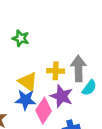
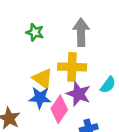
gray arrow: (78, 68) -> (81, 32), moved
yellow cross: (56, 71) -> (72, 67), size x1.5

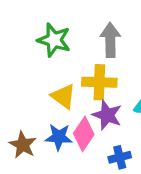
green star: (35, 32) -> (54, 40), size x1.5
blue star: (40, 98) -> (59, 137), moved

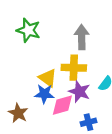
green star: (54, 40) -> (28, 30), moved
pink diamond: (84, 134) -> (62, 105), turned 40
blue star: (59, 137) -> (44, 94), moved

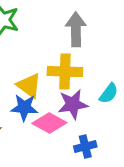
purple star: (79, 92) -> (73, 104), turned -30
pink diamond: (62, 105) -> (49, 123), turned 45

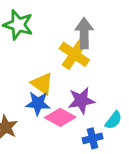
yellow cross: (65, 72) -> (74, 54), moved, turned 32
cyan semicircle: (109, 93) -> (114, 120), moved

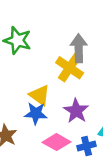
purple star: (81, 101) -> (76, 111), turned -30
pink diamond: (60, 117) -> (57, 142), moved

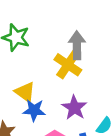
yellow triangle: (40, 95) -> (25, 92), moved

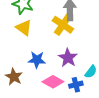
yellow triangle: (25, 92) -> (24, 28), moved

